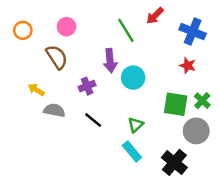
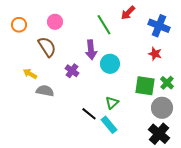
purple cross: (87, 86) -> (72, 71), turned -32
black line: (93, 120) -> (89, 114), moved
black cross: (174, 162) -> (159, 134), moved

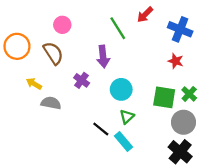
orange circle: (19, 25) -> (17, 46), moved, size x1.5
cyan circle: (110, 64) -> (121, 89), moved

